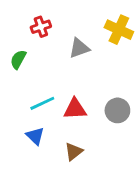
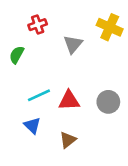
gray triangle: (79, 48) -> (73, 44), turned -30

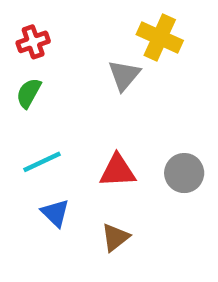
red cross: (38, 25) -> (33, 42), moved
yellow cross: (110, 27) -> (160, 37), moved
cyan line: (39, 95) -> (42, 162), moved

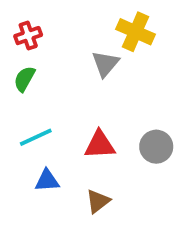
blue triangle: (55, 213) -> (47, 181), turned -48

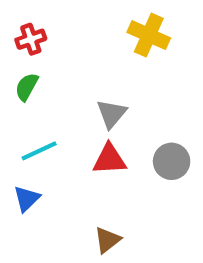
gray triangle: (105, 64) -> (112, 114), moved
blue triangle: (47, 181) -> (27, 199), moved, turned -40
brown triangle: (98, 201) -> (107, 240), moved

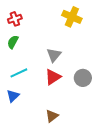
red triangle: (109, 159) -> (53, 77), turned -30

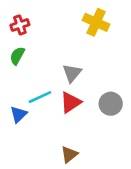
cyan line: (19, 73) -> (40, 97), moved
blue triangle: (13, 96) -> (19, 114), moved

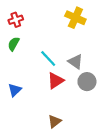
gray triangle: (72, 73) -> (75, 62), moved, turned -35
cyan line: (40, 97) -> (48, 59), moved, turned 72

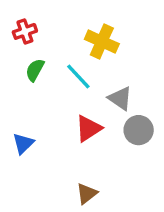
yellow cross: (75, 18) -> (102, 42), moved
green semicircle: (14, 44) -> (35, 70), moved
cyan line: (48, 59) -> (78, 77), moved

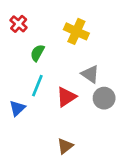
red cross: (25, 31) -> (19, 24), turned -30
green semicircle: (35, 70) -> (37, 53), moved
cyan line: (78, 77) -> (37, 86), moved, turned 65

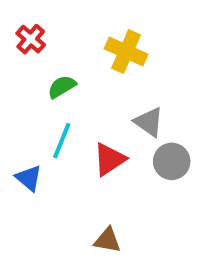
green semicircle: (37, 53) -> (62, 87), turned 30
blue triangle: (17, 108) -> (29, 178), turned -36
brown triangle: (65, 146) -> (107, 240), turned 48

